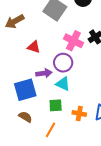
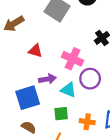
pink cross: (73, 41) -> (72, 59), moved
purple circle: (63, 63) -> (90, 79), moved

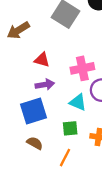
pink cross: (72, 59) -> (82, 68), turned -36
purple arrow: (47, 79) -> (45, 85), moved

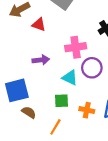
red triangle: (42, 60) -> (39, 25), moved
blue square: (33, 111) -> (17, 90), moved

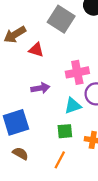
cyan triangle: (70, 78) -> (73, 106), turned -42
brown semicircle: (29, 112) -> (20, 154), moved

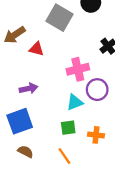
purple arrow: (40, 88) -> (29, 88), moved
orange line: (60, 160) -> (64, 156), turned -60

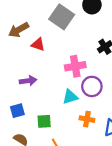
blue square: (20, 121) -> (17, 111), size x0.6
green square: (68, 128) -> (44, 121), moved
orange cross: (96, 135) -> (87, 119), moved

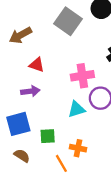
red triangle: (38, 44) -> (37, 65), moved
blue square: (17, 111) -> (18, 124), size x1.5
orange cross: (87, 119) -> (78, 148), moved

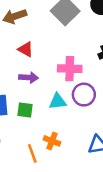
purple arrow: (30, 91) -> (29, 78), moved
green square: (48, 136) -> (25, 110), moved

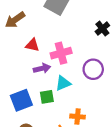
pink cross: (70, 69) -> (61, 53), moved
cyan triangle: (58, 101) -> (63, 83), moved

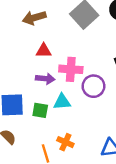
red triangle: (32, 45) -> (44, 51), turned -32
purple circle: (93, 69) -> (93, 86), moved

